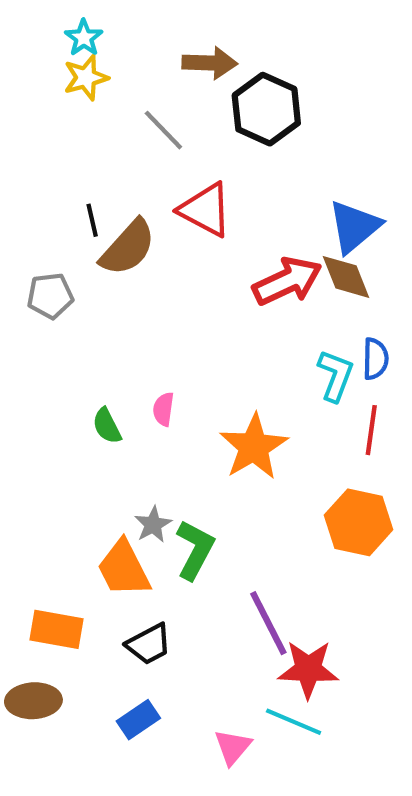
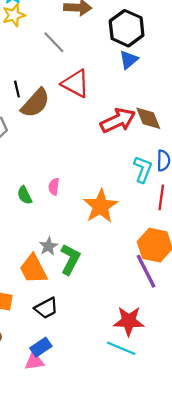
black hexagon: (266, 109) -> (127, 28), moved
blue triangle: (354, 227) -> (129, 60), moved, size x0.7
purple line: (268, 623) -> (146, 271), moved
pink triangle: (233, 747) -> (34, 361), moved, turned 42

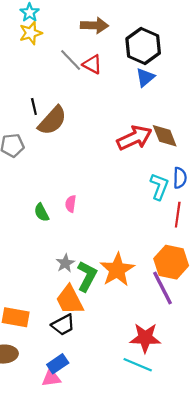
red triangle: (76, 84) -> (92, 64), moved, size x0.7
orange star: (101, 206) -> (117, 270), moved
orange trapezoid: (33, 269) -> (70, 300), moved

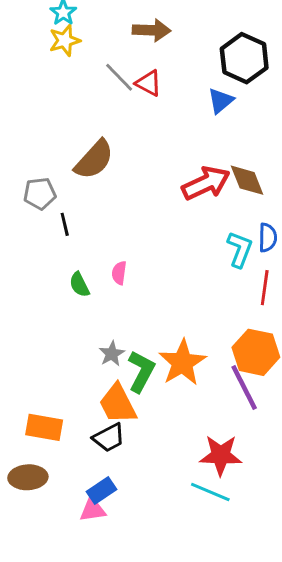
black hexagon: (143, 46) -> (244, 58), moved
black line: (34, 107) -> (65, 224), moved

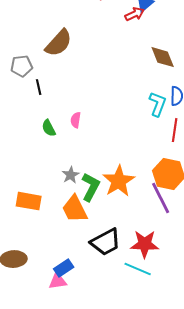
red arrow: (206, 183) -> (135, 14), moved, size x0.6
orange rectangle: (44, 427) -> (29, 201), moved
black trapezoid: (109, 438) -> (106, 242), moved, size x1.4

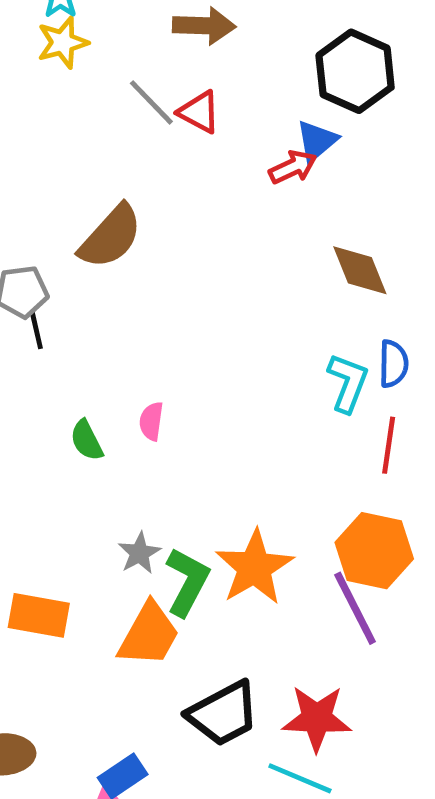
black line: (39, 87) -> (36, 330), moved
orange trapezoid: (75, 209) -> (149, 635), turned -124

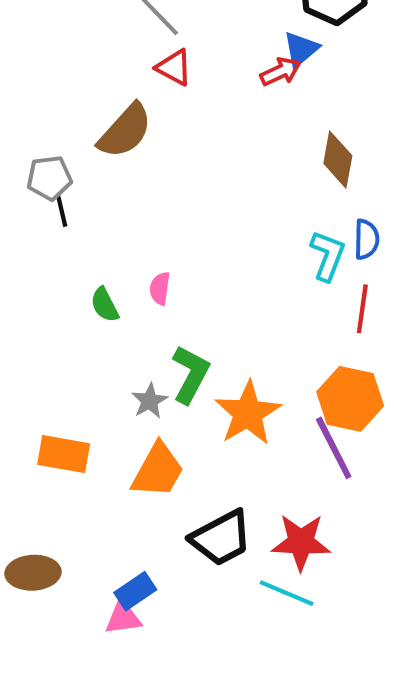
red triangle: (199, 112) -> (174, 67), moved
brown diamond: (360, 270) -> (338, 160), turned 32
green L-shape: (187, 582) -> (191, 374), moved

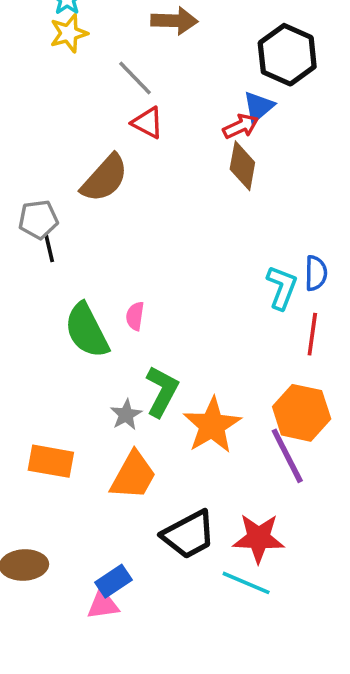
brown diamond: (338, 160) -> (242, 166), moved
green semicircle: (105, 305) -> (87, 330), size x1.8

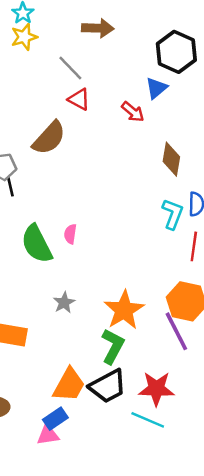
red arrow: (241, 126) -> (133, 112), moved, turned 65
brown diamond: (242, 166) -> (171, 159), moved
green L-shape: (162, 391) -> (113, 346), moved
orange trapezoid: (133, 475) -> (69, 385), moved

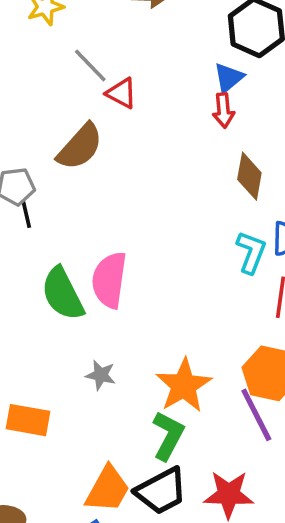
gray line: (70, 68) -> (90, 65), moved
red arrow: (133, 112) -> (223, 110), moved, turned 45
pink semicircle: (70, 234) -> (109, 280), size x2.0
gray star: (64, 303) -> (101, 375), turned -30

